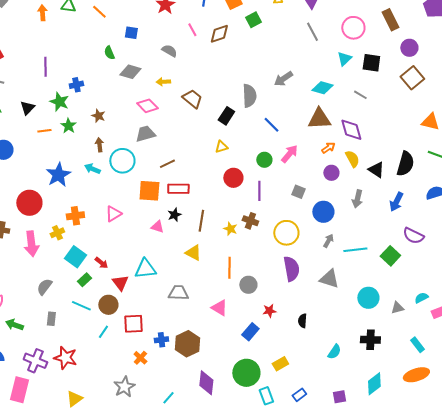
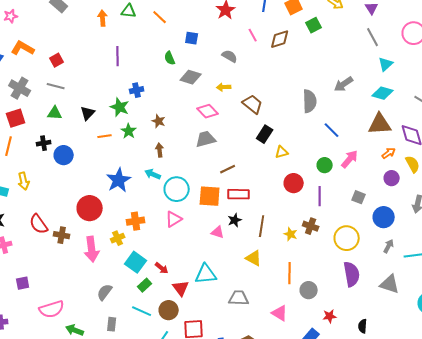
cyan triangle: (344, 59) -> (386, 64), moved
purple line: (45, 67) -> (118, 56), moved
black rectangle: (226, 116) -> (265, 134), moved
cyan circle: (122, 161) -> (177, 189), moved

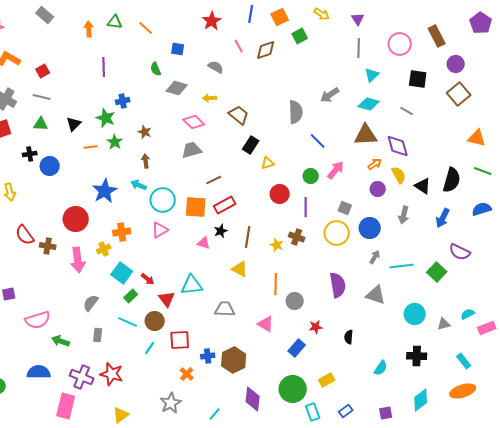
gray line: (373, 37) -> (359, 48), turned 30
red rectangle: (239, 194) -> (225, 205), turned -30
yellow circle: (347, 238) -> (337, 233), moved

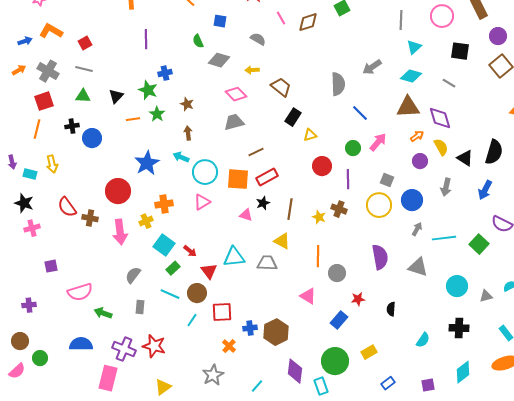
gray trapezoid: (225, 309) -> (267, 263), moved
cyan rectangle: (313, 412) -> (321, 386), moved

